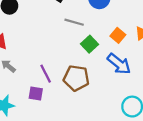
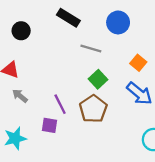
green square: (89, 44) -> (98, 79), moved
brown pentagon: (76, 78) -> (93, 109), turned 30

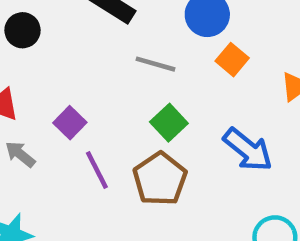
orange square: (138, 63) -> (232, 60), moved
purple square: (49, 125) -> (70, 123), moved, turned 35

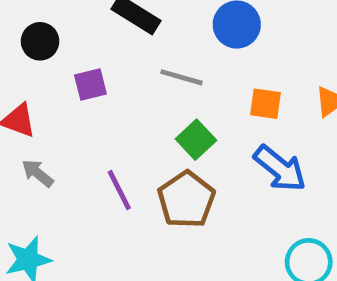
orange square: (232, 60) -> (266, 104), moved, turned -32
purple square: (70, 123) -> (90, 84), moved, turned 32

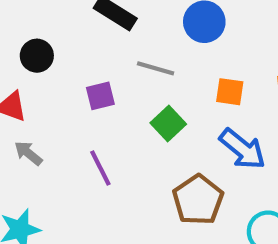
black circle: (40, 41) -> (37, 56), moved
purple square: (90, 84) -> (100, 96), moved
brown pentagon: (186, 200) -> (198, 200), moved

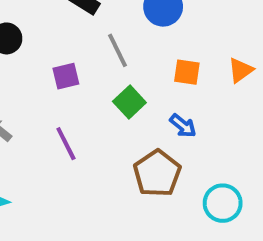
gray line: (156, 68) -> (117, 50), turned 48
blue arrow: (242, 149) -> (183, 126), moved, size x0.6

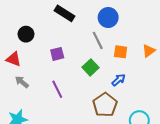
gray line: (117, 50) -> (98, 40), moved
blue arrow: (183, 126) -> (119, 80), turned -80

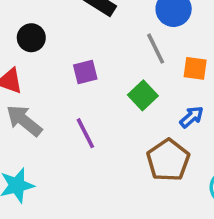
gray arrow: (22, 82) -> (24, 121), size x1.5

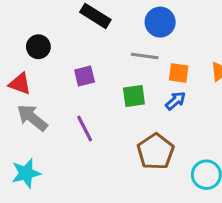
gray line: (156, 49) -> (145, 56), turned -56
green square: (143, 95) -> (134, 96), turned 35
blue arrow: (192, 117) -> (176, 101), moved

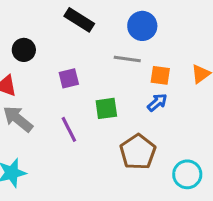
green square: (134, 96) -> (106, 108), moved

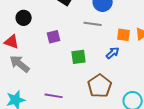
orange square: (160, 75) -> (124, 35), moved
purple line: (69, 129) -> (54, 96), moved, turned -54

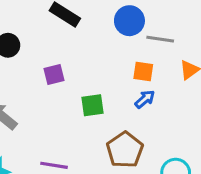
gray line: (93, 24) -> (160, 39), moved
orange square: (124, 35) -> (143, 71), moved

